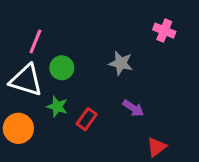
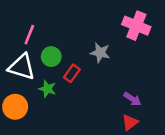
pink cross: (164, 31) -> (136, 26), size x1.5
purple arrow: (133, 108) -> (132, 99), moved
red rectangle: (87, 119) -> (72, 73), moved

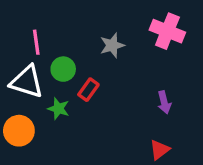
pink line: (29, 35) -> (36, 42), turned -30
gray star: (100, 53) -> (112, 45), moved, turned -30
purple arrow: (132, 99) -> (164, 102), moved, turned 42

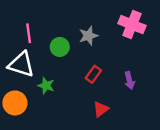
green circle: (63, 69) -> (60, 47), moved
red rectangle: (88, 90) -> (93, 74), moved
red triangle: (160, 150) -> (101, 109), moved

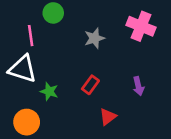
green circle: (60, 47) -> (53, 13), moved
red rectangle: (93, 74) -> (90, 85), moved
orange circle: (15, 103) -> (27, 122), moved

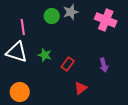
green circle: (53, 13) -> (52, 16), moved
gray star: (94, 38) -> (71, 12), moved
green star: (49, 91) -> (45, 55), moved

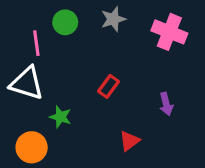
green circle: (52, 16) -> (65, 22), moved
green star: (45, 55) -> (60, 117), moved
red rectangle: (68, 64) -> (108, 86), moved

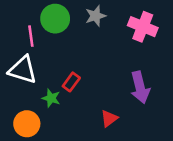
green circle: (65, 22) -> (55, 19), size x1.4
red rectangle: (108, 86) -> (71, 82), moved
purple arrow: (166, 104) -> (140, 87), size x1.6

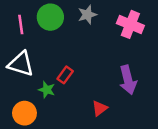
pink line: (31, 36) -> (21, 24), moved

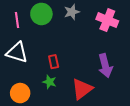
red rectangle: (65, 75) -> (54, 62), turned -48
green star: (47, 90) -> (50, 82), moved
red triangle: (100, 108) -> (82, 89), size x1.6

